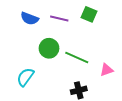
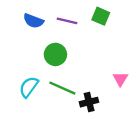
green line: (77, 57) -> (62, 88), moved
pink triangle: (106, 70) -> (120, 79), turned -40

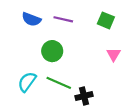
green square: (101, 16) -> (106, 20), moved
pink triangle: (120, 79) -> (114, 54), moved

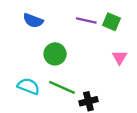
purple line: (63, 19) -> (86, 21), moved
cyan semicircle: (27, 82) -> (29, 86), turned 75

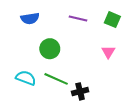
blue semicircle: (33, 21) -> (30, 18), turned -30
green square: (112, 22) -> (112, 20), moved

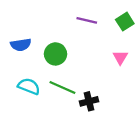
blue semicircle: (30, 18) -> (21, 45), moved
green square: (112, 20) -> (125, 22), turned 35

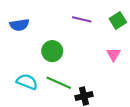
blue semicircle: (21, 45) -> (19, 25), moved

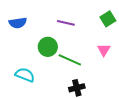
purple line: (82, 19) -> (66, 23), moved
green line: (59, 83) -> (70, 60), moved

